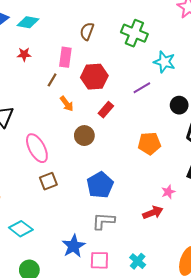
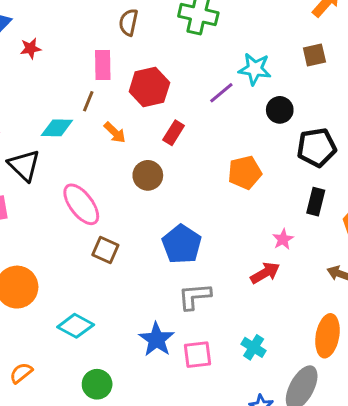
cyan diamond: (28, 22) -> (57, 128), moved
red star: (24, 54) -> (31, 48), moved
cyan star: (164, 62) -> (255, 69), moved
brown square: (48, 181) -> (105, 250), turned -36

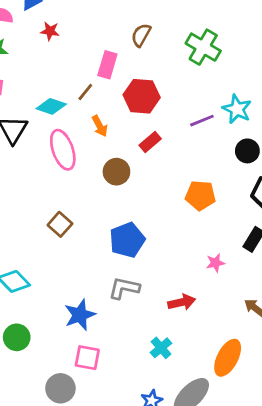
pink ellipse: (81, 204) -> (63, 150), moved
red arrow: (265, 273) -> (182, 302), moved
pink square: (198, 355) -> (87, 358), moved

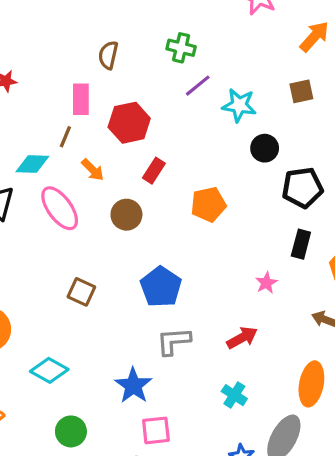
green cross: (203, 47) -> (181, 48), size x0.7
purple line: (202, 121) -> (198, 86), moved
orange pentagon: (200, 195) -> (208, 204), moved

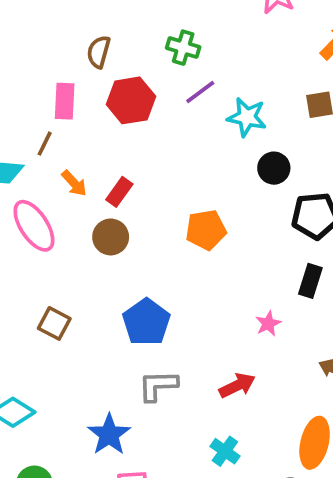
red hexagon: (129, 123) -> (131, 100), moved
red rectangle: (154, 171) -> (119, 192), moved

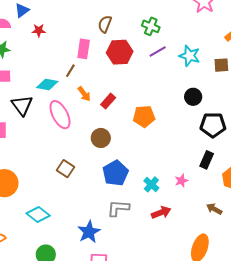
cyan star: (247, 117) -> (190, 56), moved
orange pentagon: (206, 230) -> (144, 116), moved
brown circle: (111, 237) -> (101, 138), moved
cyan cross: (225, 451) -> (151, 184), moved

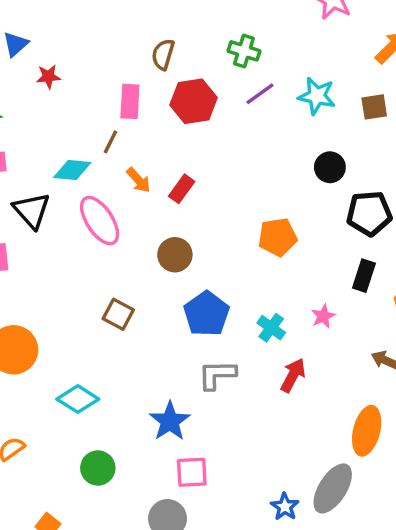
orange pentagon: (144, 116) -> (278, 237), moved
red arrow: (161, 213) -> (293, 375), turned -36

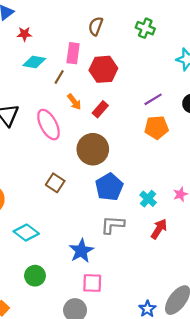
purple line: (260, 94) -> (153, 99), moved
red hexagon: (194, 101) -> (103, 69), moved
cyan diamond: (72, 170) -> (34, 62), moved
orange pentagon: (278, 237) -> (156, 127), moved
brown circle: (175, 255) -> (93, 149), size x1.5

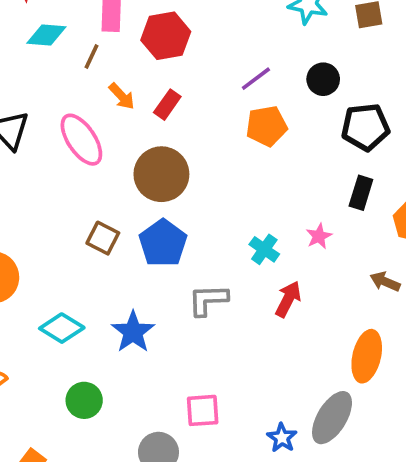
blue pentagon: (109, 187) -> (163, 243), moved
blue star: (81, 251) -> (133, 332), moved
pink square: (92, 283) -> (203, 410), moved

